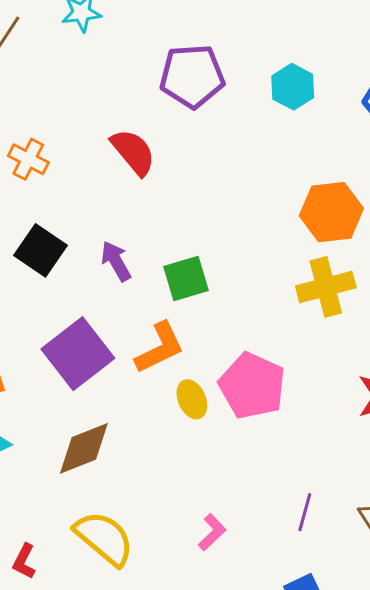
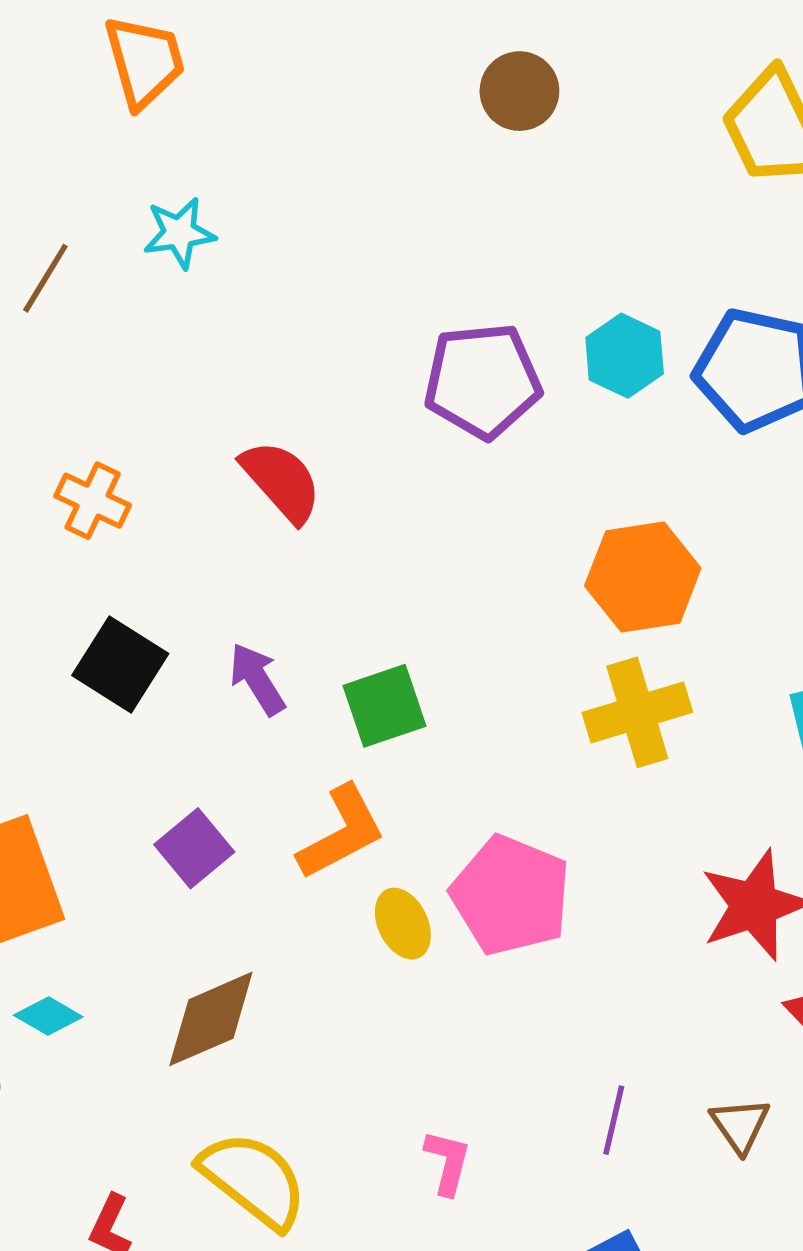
purple pentagon: (192, 76) -> (483, 381), moved
cyan hexagon: (293, 87) -> (625, 356), moved
purple square: (78, 354) -> (194, 848), size x0.6
pink L-shape: (212, 532) -> (448, 1162), turned -30

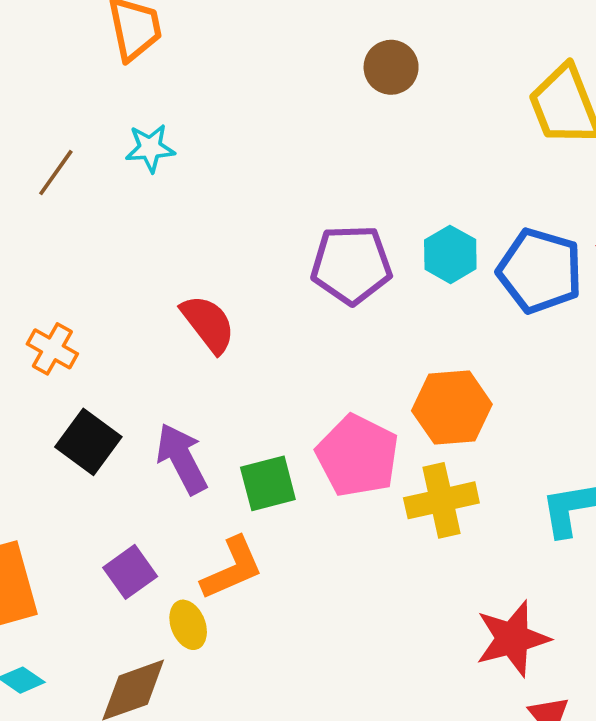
orange cross: (93, 501) -> (52, 349), moved
purple arrow: (257, 679) -> (182, 459), size x1.4
pink pentagon: (511, 895) -> (357, 456), moved
yellow ellipse: (403, 924) -> (188, 625), moved

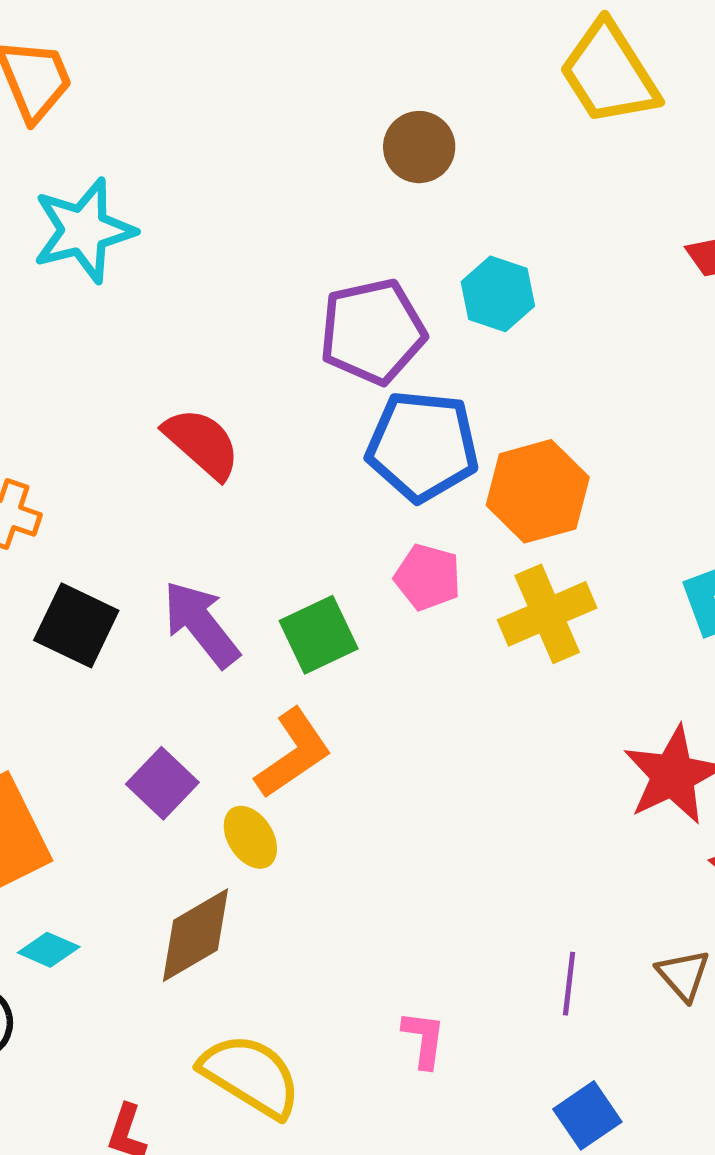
brown circle: (391, 67) -> (419, 147), moved
cyan star: (150, 148) -> (84, 230), size x1.6
blue pentagon: (540, 271) -> (422, 446), moved
pink pentagon: (357, 456) -> (428, 577), size x0.6

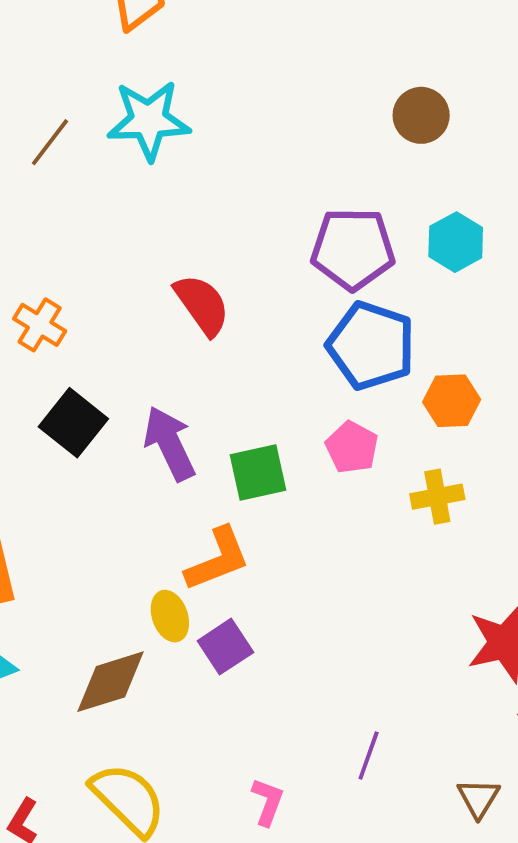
orange hexagon: (538, 491) -> (452, 401), size x0.7
yellow cross: (547, 614) -> (437, 497), size x0.7
purple square: (162, 783) -> (225, 647), moved
purple line: (569, 984) -> (369, 756), moved

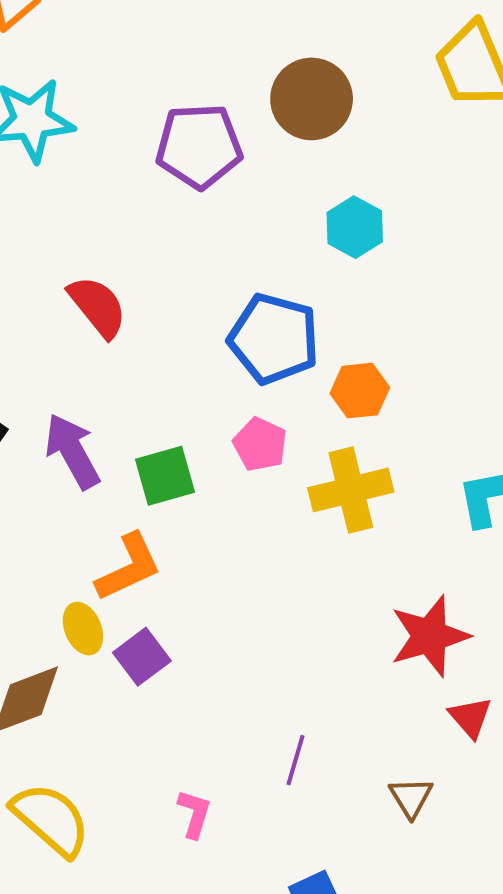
brown circle: (421, 115) -> (312, 99), size x1.4
purple pentagon: (353, 249) -> (199, 146), moved
yellow cross: (437, 497) -> (351, 490), size x1.5

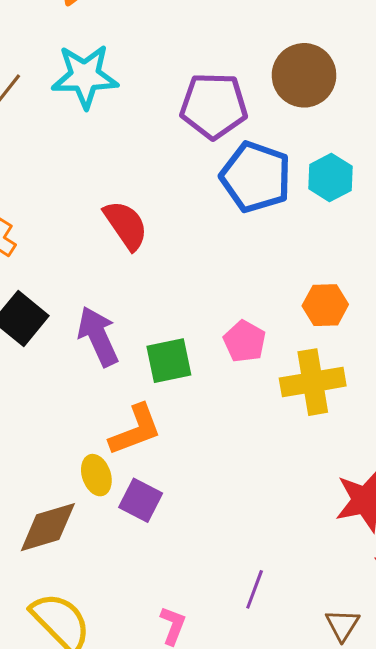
blue pentagon: (274, 339) -> (256, 177), moved
purple square: (142, 657) -> (141, 500), turned -30

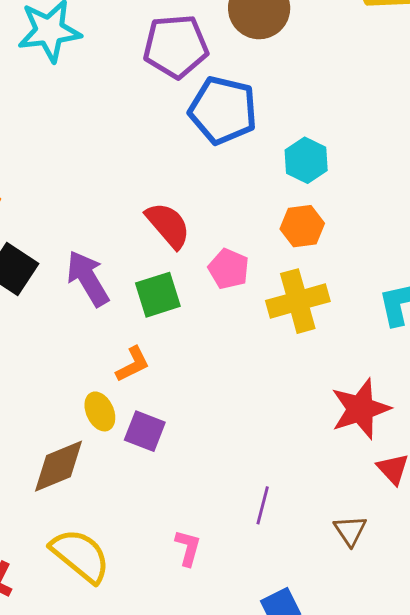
cyan hexagon: (330, 178) -> (306, 160), moved
red semicircle: (126, 225) -> (168, 225), moved
orange L-shape: (135, 430) -> (133, 364), size x0.7

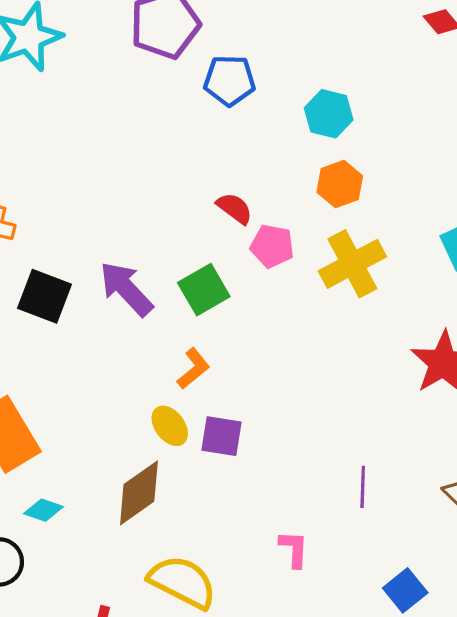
blue pentagon: (223, 110) -> (230, 80), size x0.7
red semicircle: (168, 225) -> (235, 208), moved, size x0.7

